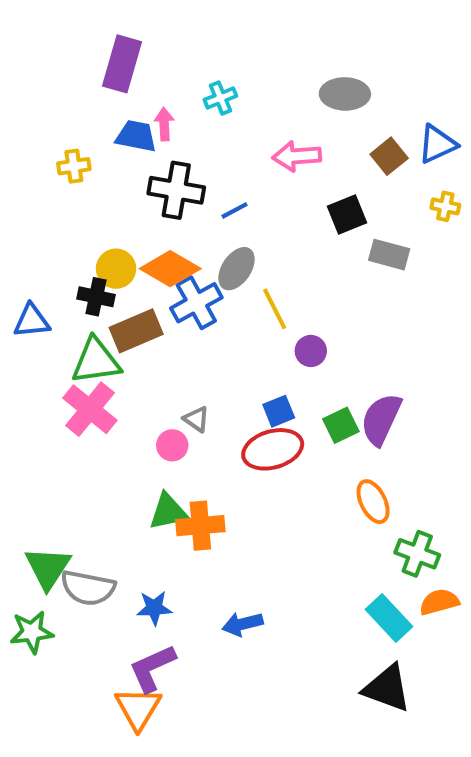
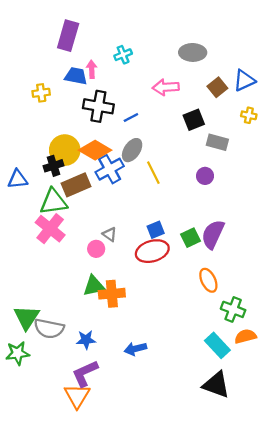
yellow circle: (116, 269) -> (65, 150), size x1.4
black cross: (96, 297) -> (54, 166), turned -30
purple circle: (311, 351) -> (205, 176), moved

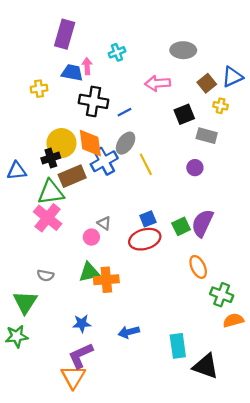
yellow cross: (249, 115) -> (221, 106), moved
orange diamond: (95, 150) -> (90, 143), turned 52
gray semicircle: (49, 329) -> (45, 275), moved, size x0.6
cyan rectangle: (217, 345) -> (178, 346), moved, turned 35

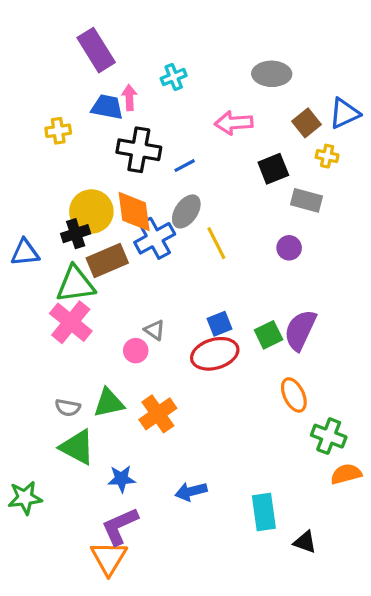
purple rectangle: (65, 34) -> (96, 50), turned -48
green triangle: (89, 272) -> (109, 403), moved
orange cross: (106, 280) -> (158, 414), turned -30
green triangle: (25, 302) -> (77, 447), moved, turned -35
black triangle: (206, 366) -> (305, 542), size x0.6

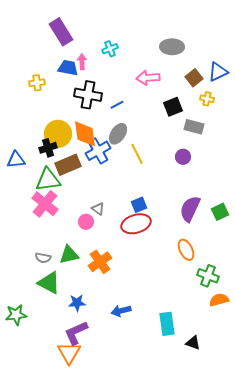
green square: (269, 335) -> (220, 212), moved

